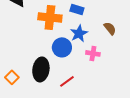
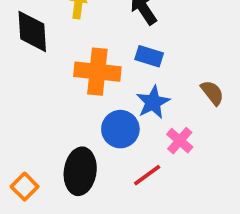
pink cross: (93, 53) -> (180, 141), turned 32
red line: (67, 81) -> (147, 175), moved

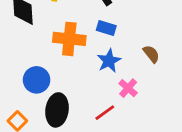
blue circle: (120, 129) -> (37, 80), moved

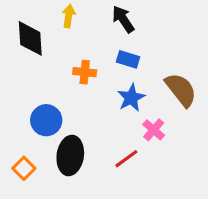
orange cross: (69, 39) -> (85, 72), size x0.6
brown semicircle: (151, 54) -> (181, 90), size x1.6

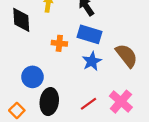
blue rectangle: (128, 59) -> (90, 34), size x1.5
pink cross: (154, 130) -> (121, 102), moved, size x1.5

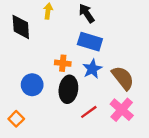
orange cross: (59, 43) -> (63, 63), moved
brown semicircle: (126, 56) -> (123, 78), moved
black ellipse: (49, 102) -> (68, 89), moved

